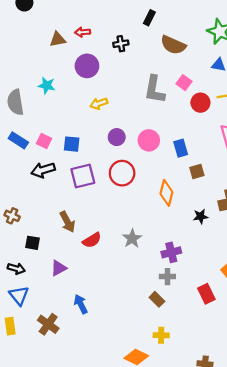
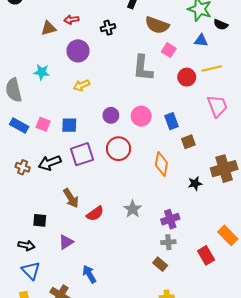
pink square: (184, 83) -> (169, 50), moved
yellow arrow: (99, 104) -> (81, 85), moved
black arrow: (43, 170) -> (50, 163), moved
brown cross: (12, 216) -> (23, 167), moved

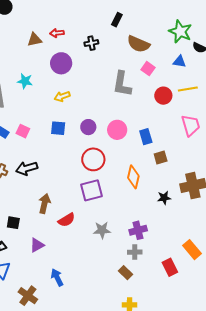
blue square: (69, 125) -> (58, 128), moved
purple square: (82, 154) -> (91, 190), moved
brown arrow: (71, 198) -> (45, 204), turned -138
gray star: (133, 209) -> (102, 230), moved, turned 30

